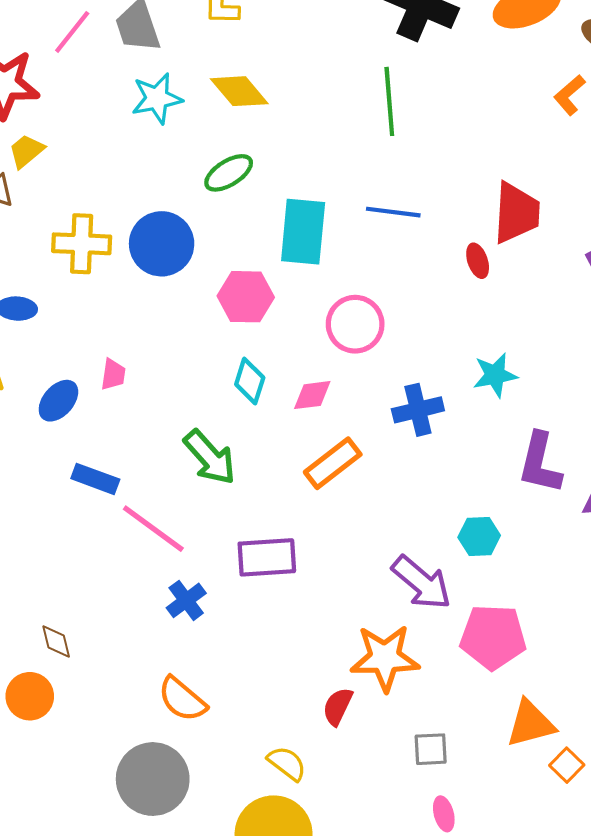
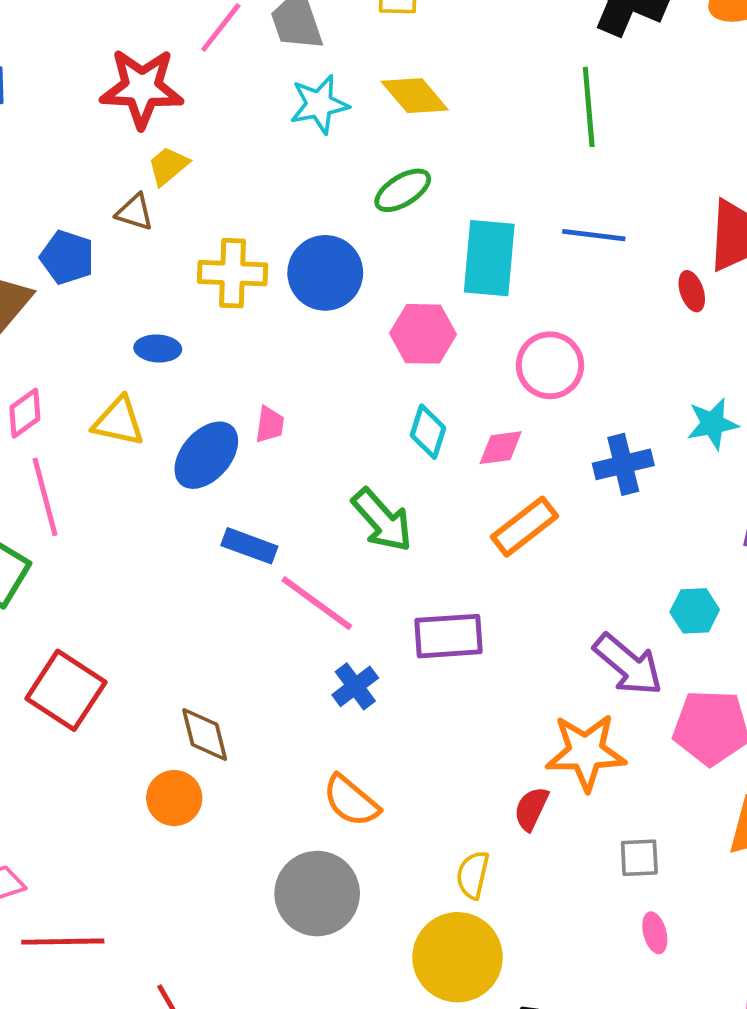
blue ellipse: (58, 401) -> (206, 455), size x1.4
brown diamond: (56, 642) -> (205, 734), size x1.4
yellow semicircle: (287, 763) -> (473, 875), turned -114

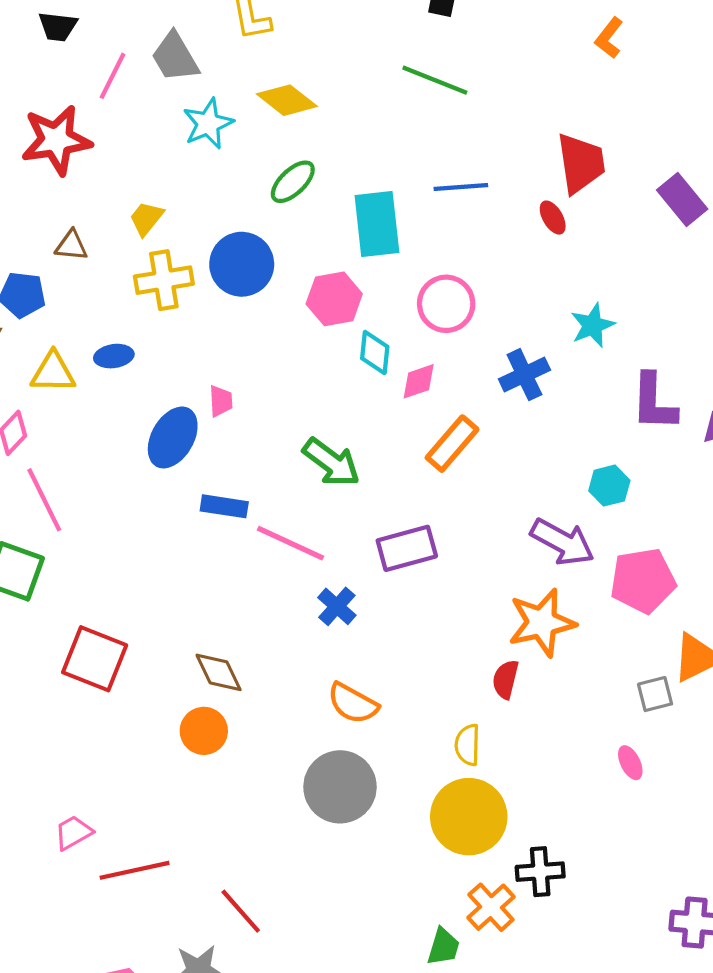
green line: (589, 107) -> (435, 80), turned -52
yellow trapezoid: (168, 166) -> (146, 218), moved
yellow triangle: (119, 421) -> (53, 372), moved
cyan diamond: (428, 432) -> (375, 353), moved
gray square: (639, 858) -> (655, 694), moved

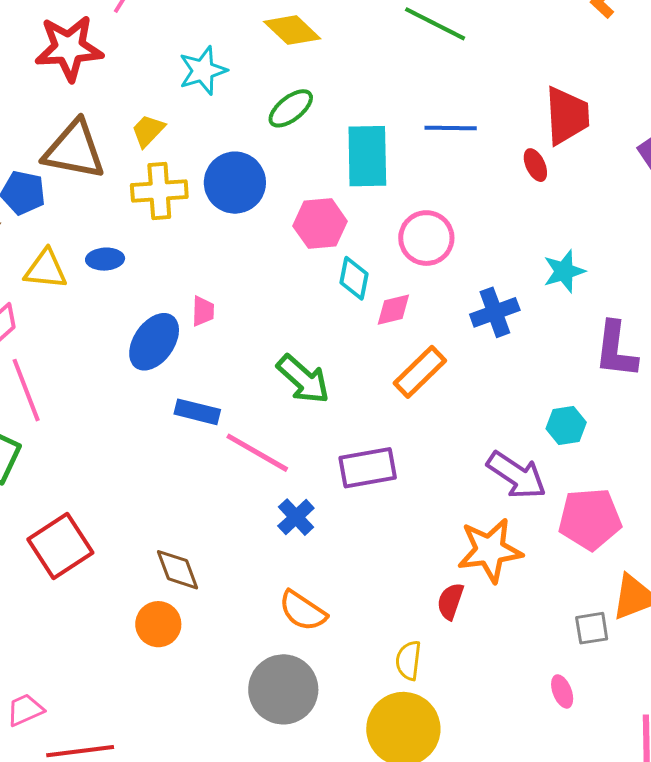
cyan star: (208, 124) -> (203, 71), moved
brown triangle: (71, 246) -> (74, 150), size x2.0
red square: (95, 659) -> (60, 546), turned 30

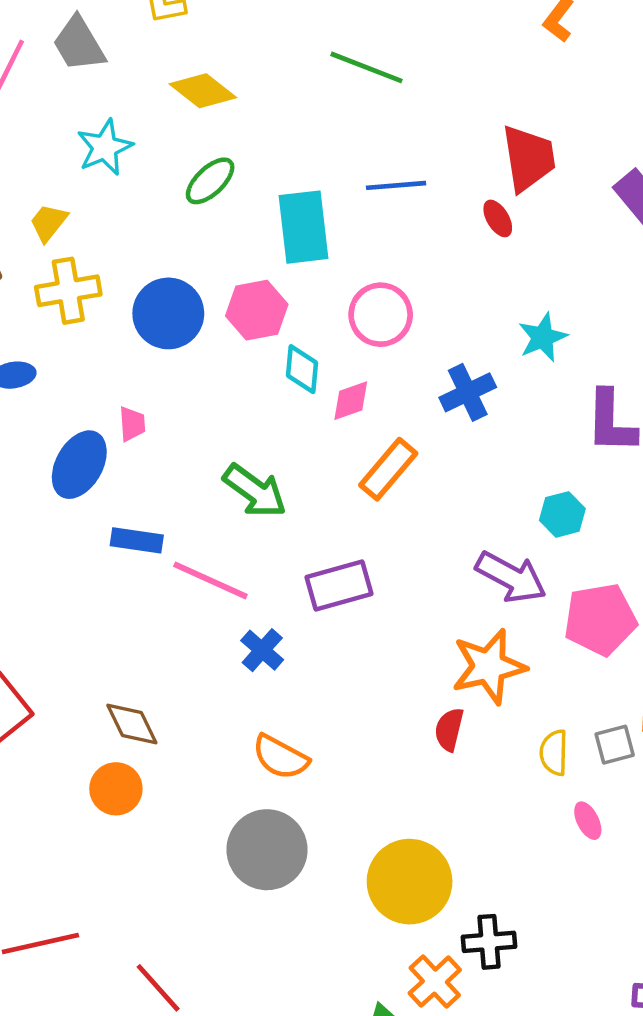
blue circle: (235, 183) -> (168, 313), moved
yellow semicircle: (409, 660) -> (554, 753), moved

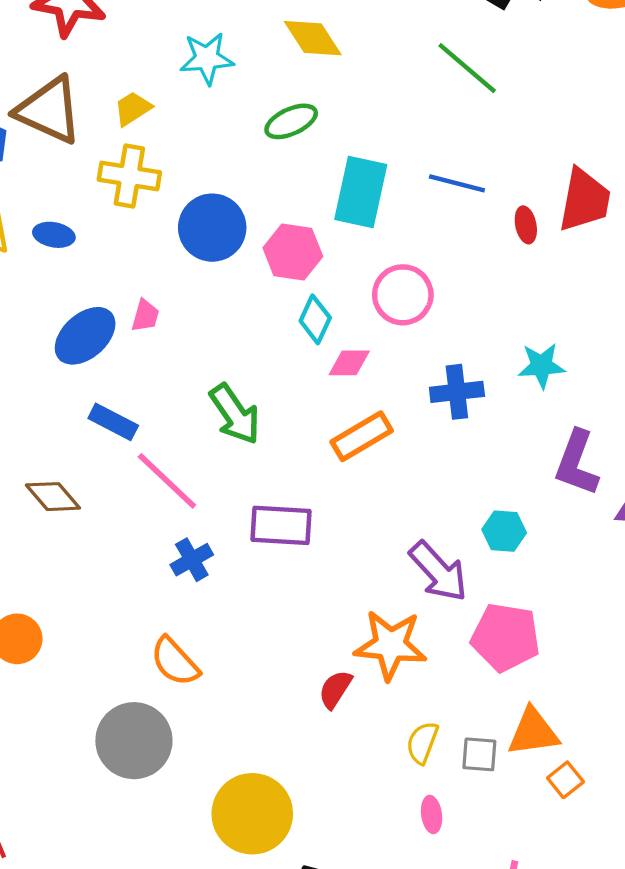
red ellipse: (498, 218) -> (526, 225), moved
brown diamond: (132, 724) -> (53, 497), moved, turned -34

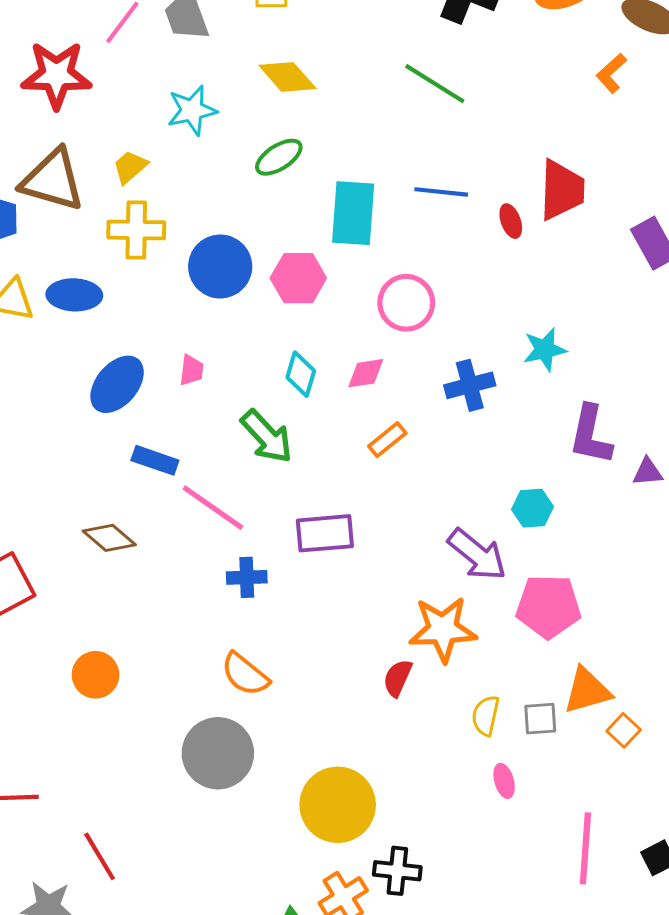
blue ellipse: (54, 235) -> (74, 295), size x1.4
pink trapezoid: (145, 316) -> (192, 370), moved
cyan diamond: (315, 319) -> (301, 374), moved
orange rectangle: (362, 436) -> (387, 440), size x0.7
blue cross: (192, 560) -> (247, 577), turned 36

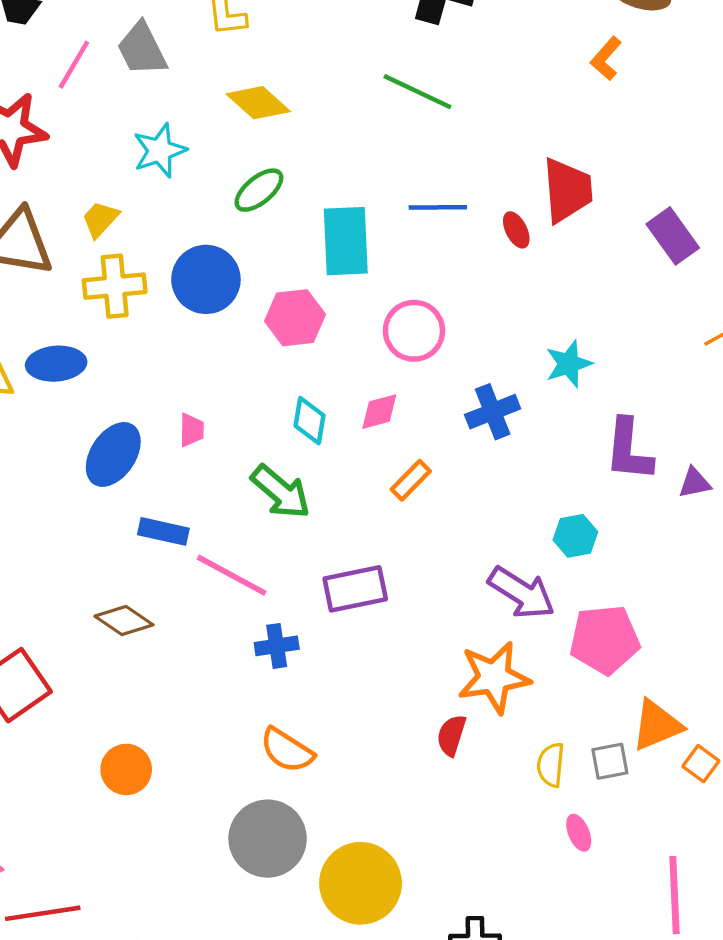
blue circle: (220, 267) -> (206, 279), moved
yellow circle: (338, 805) -> (361, 883), moved

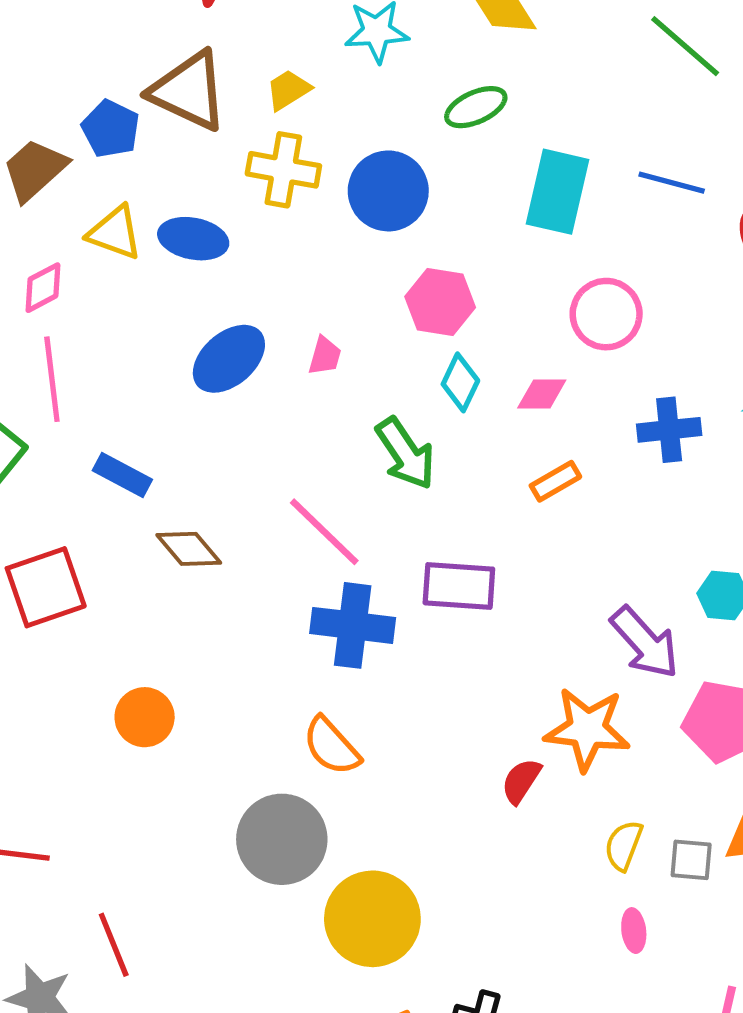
pink hexagon: (295, 318) -> (440, 302), moved
blue rectangle: (163, 531) -> (122, 475), moved
blue cross: (277, 646) -> (353, 625), size x1.6

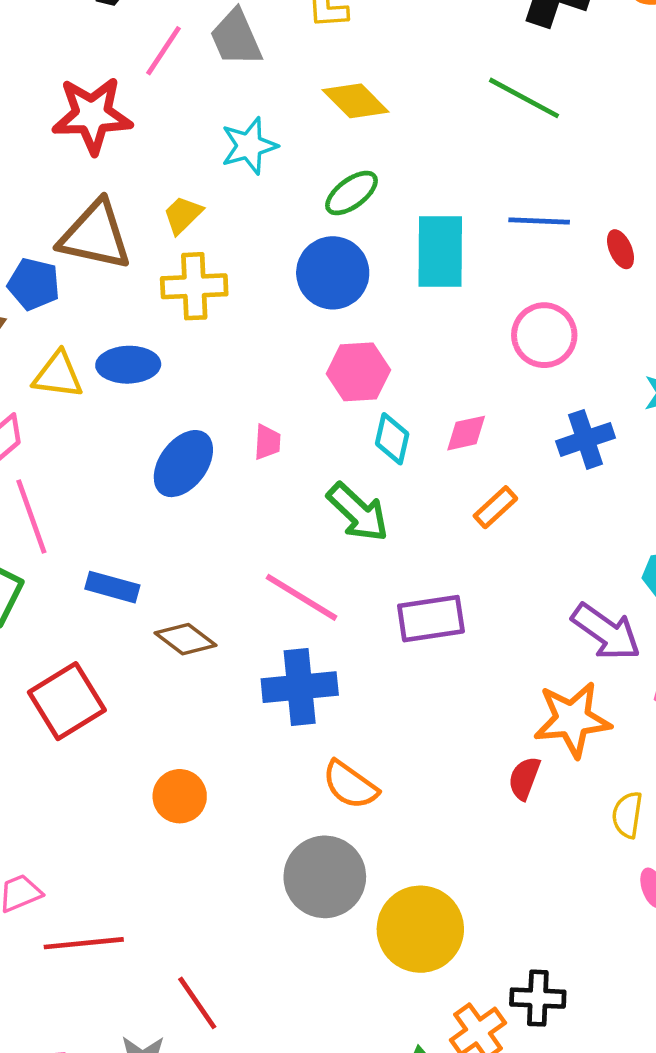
blue circle: (388, 191) -> (333, 273), moved
pink circle: (606, 314) -> (544, 335), moved
blue cross: (353, 625) -> (300, 687), moved

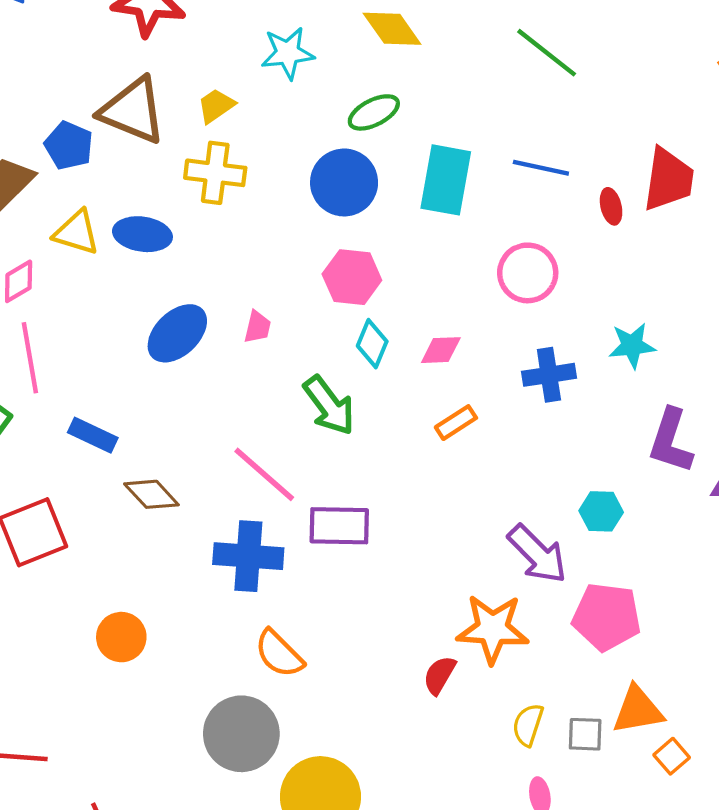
purple rectangle: (431, 619) -> (339, 526), moved

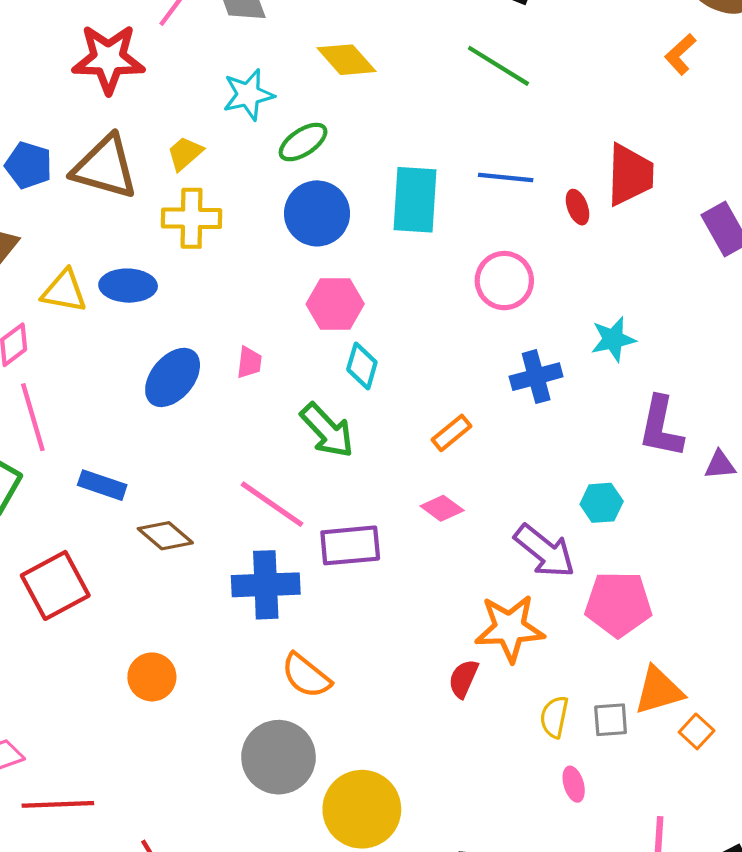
green ellipse: (374, 112) -> (303, 142), moved
blue pentagon: (69, 146) -> (29, 165), moved
pink diamond: (441, 350) -> (442, 508), moved, turned 45

